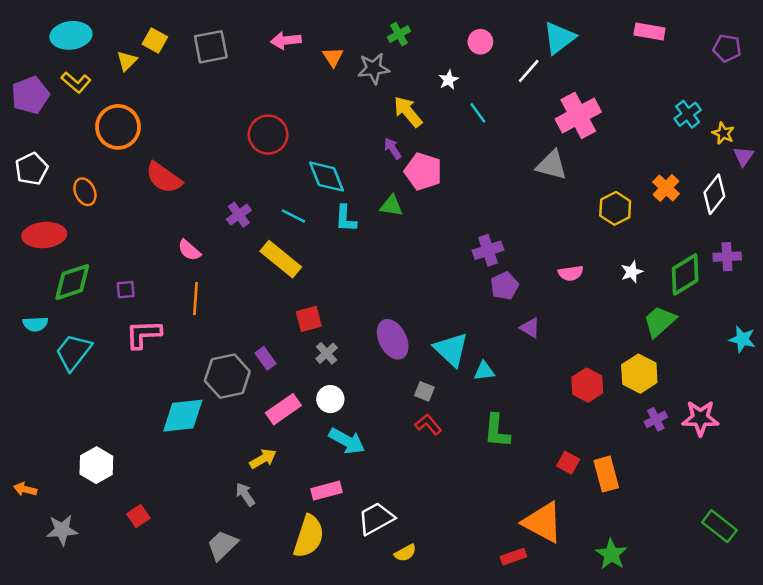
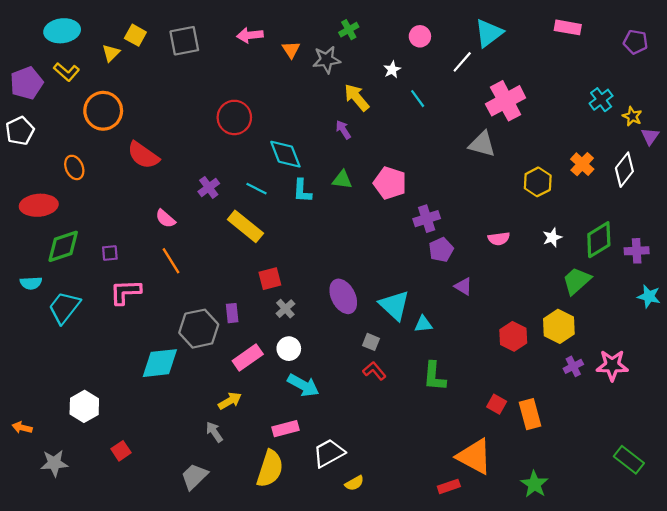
white pentagon: (32, 169) -> (20, 131), moved
pink pentagon: (423, 171) -> (390, 183), moved
purple cross: (727, 257) -> (637, 251), moved
orange line: (196, 299) -> (171, 261), turned -36
purple rectangle: (266, 358) -> (232, 313), turned 30

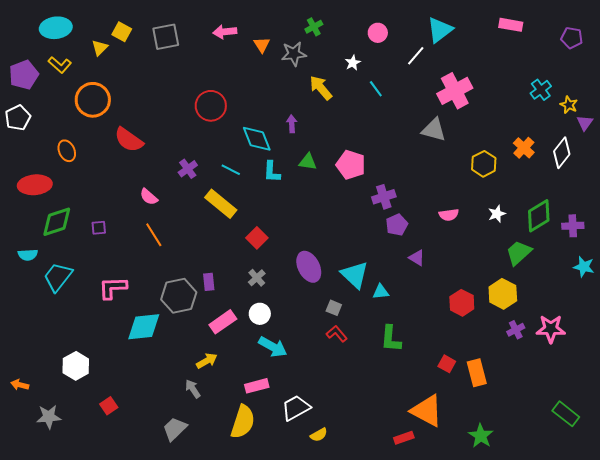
purple arrow: (343, 130) -> (292, 124), moved, turned 30
red square: (270, 279) -> (257, 238), moved, turned -30
pink L-shape: (125, 292) -> (113, 288), moved

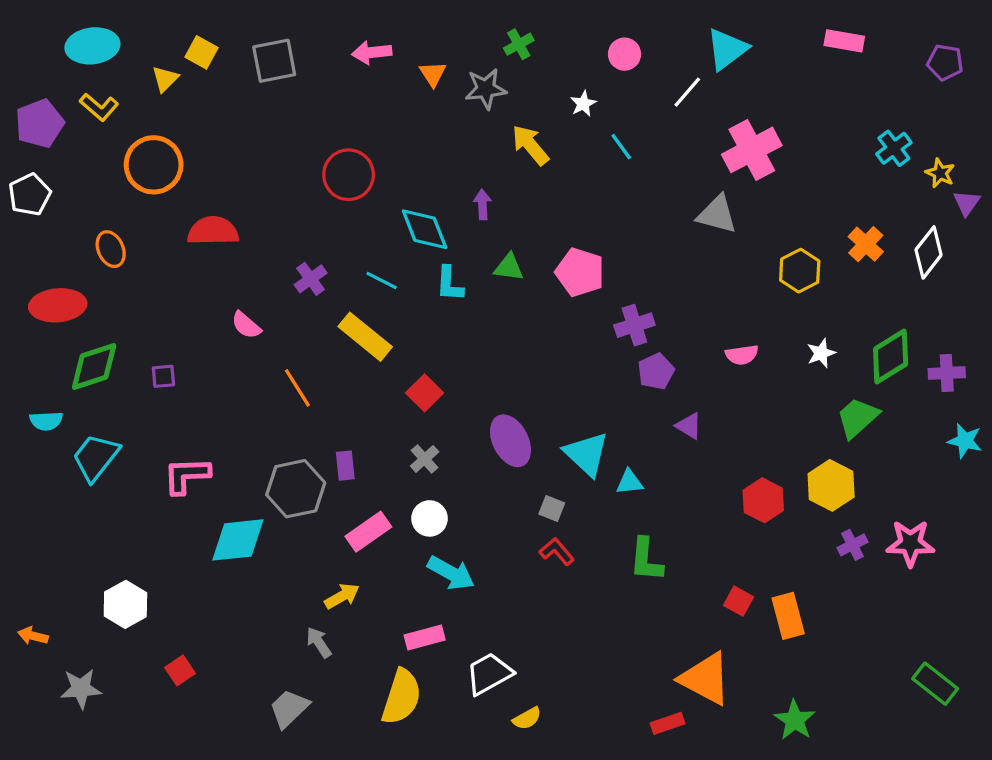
red semicircle: (129, 140) -> (213, 231), turned 144
orange line: (154, 235) -> (297, 388), moved

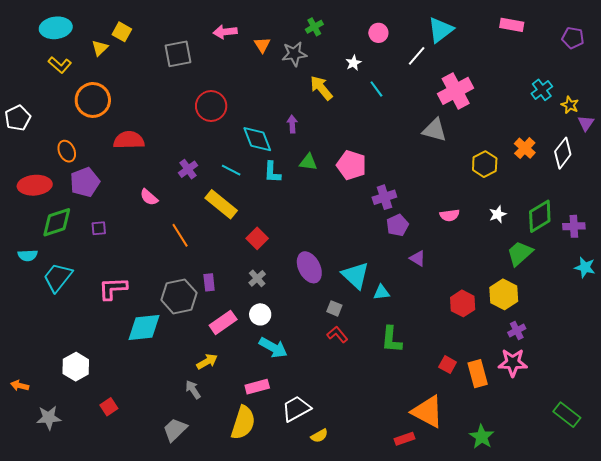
gray square: (274, 61) -> (178, 54), moved
purple pentagon: (40, 124) -> (85, 182), moved
pink star: (910, 543) -> (513, 363), moved

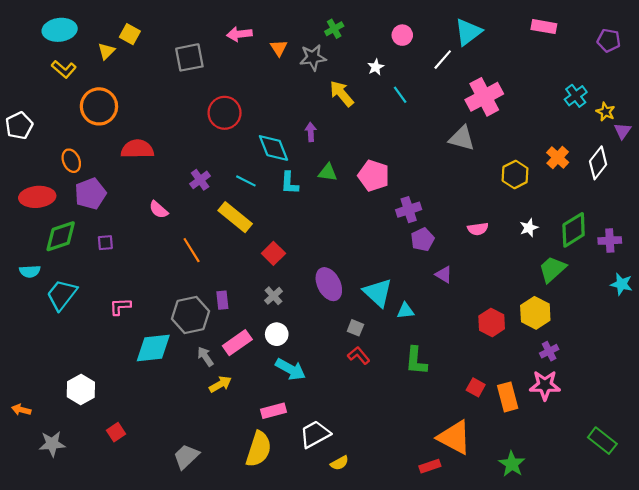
pink L-shape: (113, 288) -> (120, 306), size x0.7
gray arrow: (193, 390) -> (205, 357), moved

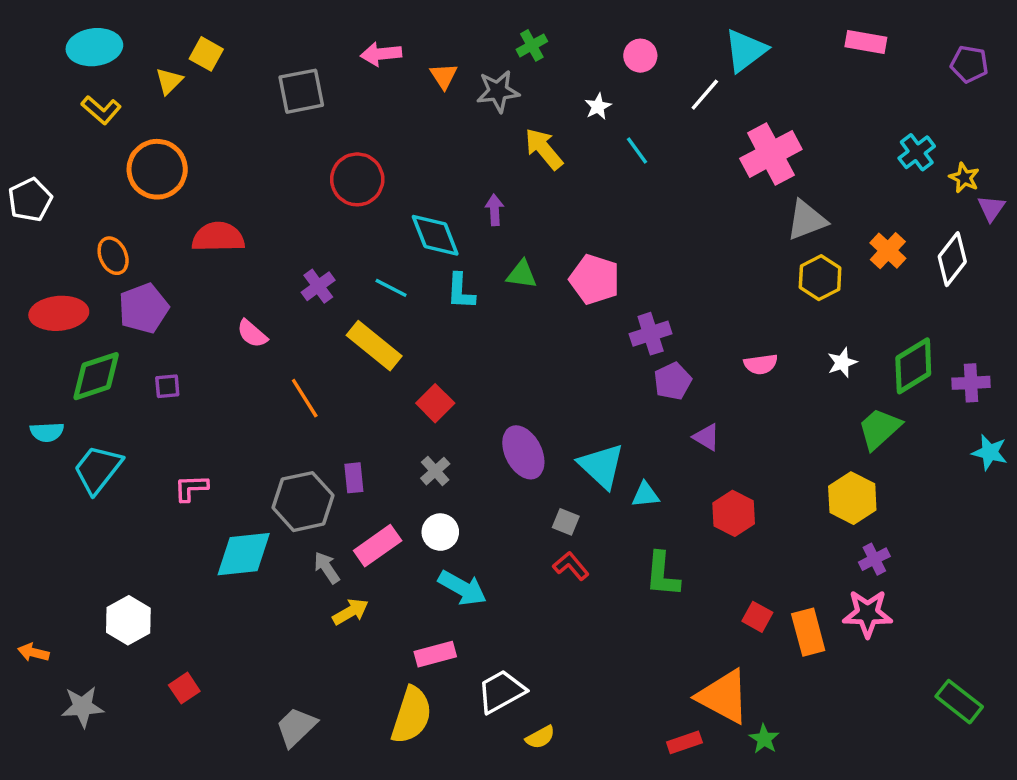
gray triangle: (462, 138) -> (807, 220), moved, turned -36
red hexagon: (492, 322) -> (734, 513), moved
green star: (512, 464) -> (764, 739), moved, size x0.7

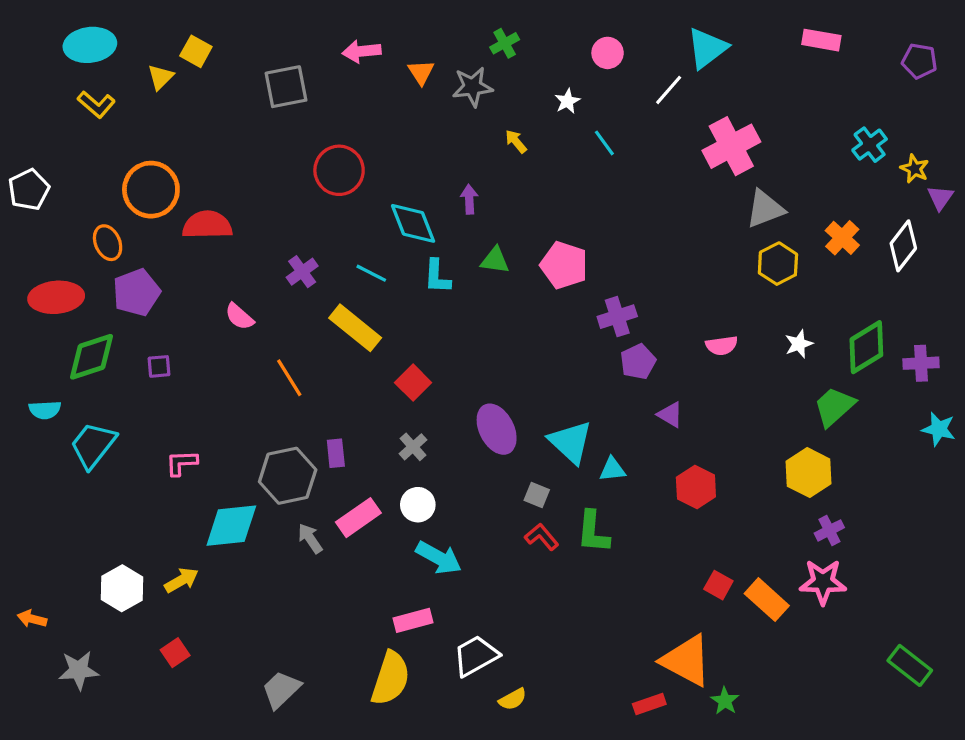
yellow arrow: (544, 149) -> (516, 141), size x0.6
orange circle: (157, 169) -> (151, 190), moved
green L-shape: (662, 574) -> (593, 532), moved
yellow arrow: (350, 612) -> (182, 580), moved
orange rectangle: (808, 632) -> (767, 600), turned -33

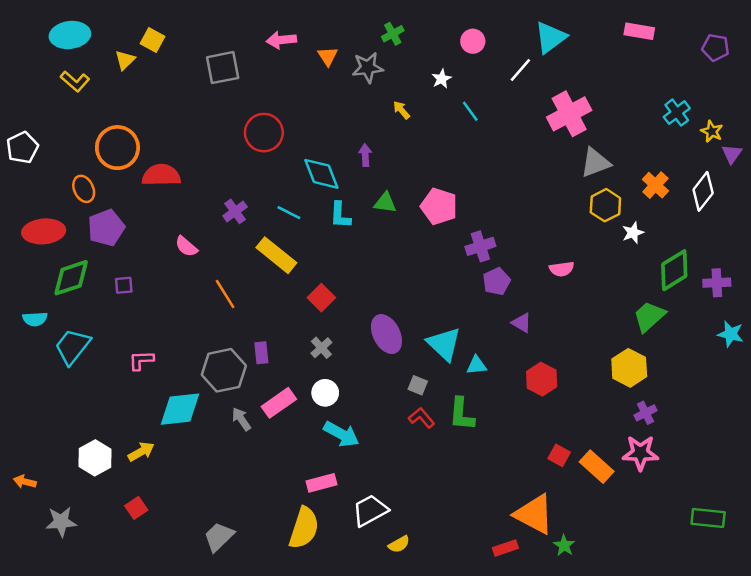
white star: (799, 344) -> (633, 233), moved
green rectangle: (910, 665) -> (708, 518), turned -32

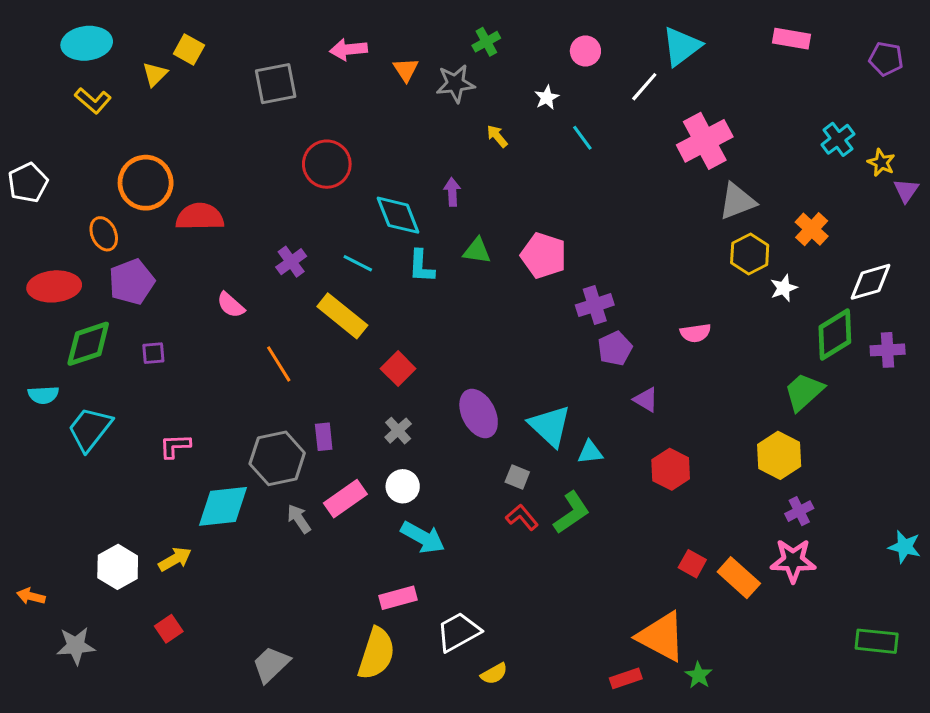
white diamond: (703, 191) -> (870, 282), moved, turned 36
cyan star: (731, 334) -> (905, 547), moved
green L-shape: (462, 414) -> (572, 513), turned -129

